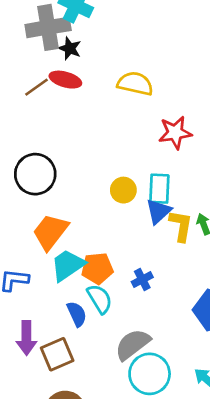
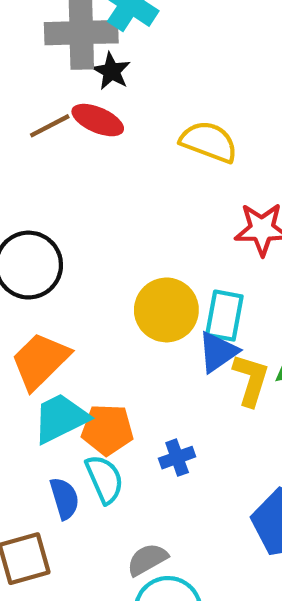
yellow circle: (123, 190) -> (166, 310), size x1.5
gray semicircle: (133, 344) -> (147, 559), size x0.7

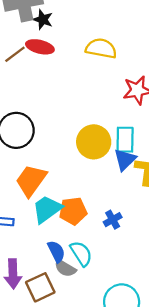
cyan semicircle: (104, 479) -> (81, 253), moved
gray semicircle: (147, 559) -> (65, 268), moved, turned -110

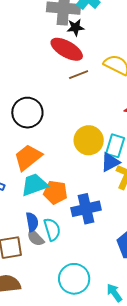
black star: (43, 20) -> (75, 27), turned 30
red ellipse: (40, 47) -> (67, 49), size x1.4
brown line: (15, 54) -> (79, 75), moved
blue cross: (113, 220) -> (86, 209), size x1.8

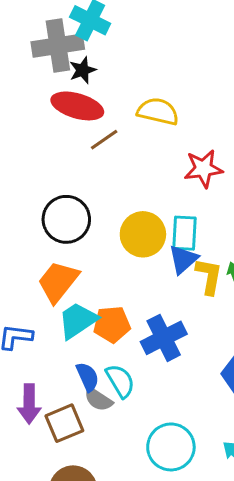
black circle: (27, 113) -> (66, 219), moved

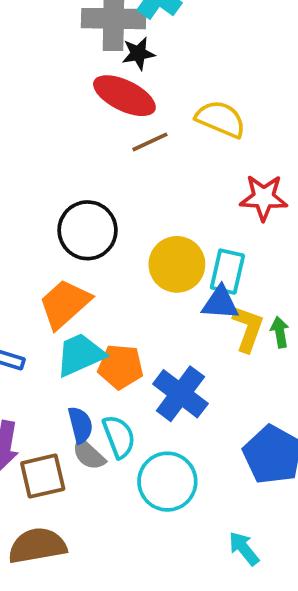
blue triangle: (183, 259) -> (220, 303), turned 36
blue cross: (164, 338) -> (180, 394), turned -36
cyan circle: (171, 447) -> (167, 482), moved

